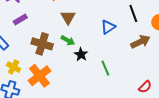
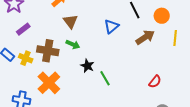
black star: (81, 54) -> (87, 66), moved
yellow cross: (14, 67) -> (26, 58), moved
green line: (105, 68) -> (105, 78), moved

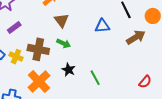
blue triangle: (111, 26) -> (102, 26), turned 35
black star: (87, 66) -> (69, 70), moved

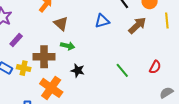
green line: (95, 78) -> (122, 70), moved

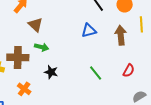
blue triangle: (102, 21) -> (89, 31), moved
brown arrow: (137, 25) -> (121, 35), moved, turned -54
orange cross: (51, 88) -> (24, 89), size x0.6

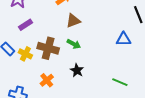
brown triangle: (35, 25) -> (73, 21), turned 42
green line: (96, 73) -> (120, 82), turned -42

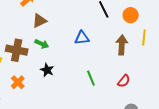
blue triangle: (124, 39) -> (82, 38), moved
green line: (120, 82) -> (91, 78), turned 49

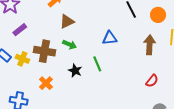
green line: (91, 78) -> (97, 64), moved

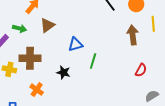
blue triangle: (110, 38) -> (75, 44), moved
green arrow: (70, 45) -> (20, 28), moved
green line: (97, 64) -> (93, 61), moved, turned 49

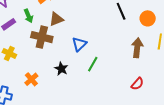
green arrow: (20, 28) -> (28, 16), turned 40
blue triangle: (75, 44) -> (79, 44), turned -42
brown cross: (30, 58) -> (42, 37), moved

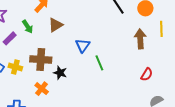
brown cross: (42, 37) -> (41, 60), moved
green line: (93, 64) -> (99, 63), turned -42
black star: (61, 69) -> (60, 73), moved

